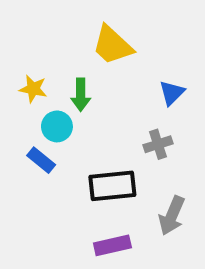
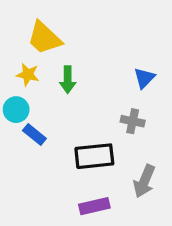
yellow trapezoid: (112, 45) -> (44, 38), moved
cyan circle: (57, 126) -> (16, 110), moved
gray cross: (158, 144) -> (133, 121), turned 30

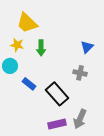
blue rectangle: (34, 135) -> (29, 84), moved
black rectangle: (94, 156) -> (57, 94), turned 55
gray arrow: (144, 181) -> (80, 119), moved

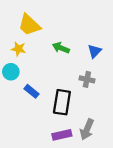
green arrow: (41, 48) -> (61, 48), moved, turned 112
black rectangle: (57, 94) -> (62, 102), turned 50

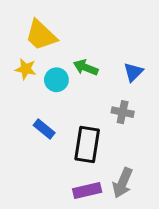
cyan circle: (11, 72) -> (56, 80), moved

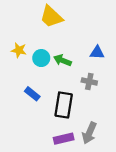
yellow trapezoid: (41, 35) -> (51, 17), moved
green arrow: (86, 67) -> (62, 60), moved
blue triangle: (133, 72) -> (97, 52), turned 48

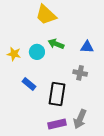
yellow star: (19, 50) -> (14, 54), moved
green arrow: (62, 60) -> (56, 44), moved

